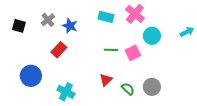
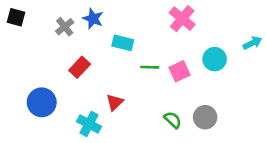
cyan rectangle: (106, 17) -> (123, 43), moved
black square: (19, 26) -> (16, 17), moved
blue star: (70, 26) -> (93, 19), moved
cyan circle: (152, 36) -> (215, 59), moved
red triangle: (106, 80) -> (115, 102), moved

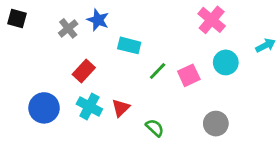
pink cross: (182, 19) -> (212, 20), moved
green line: (150, 67) -> (158, 71), turned -48
green semicircle: (173, 120) -> (155, 128), moved
cyan cross: (89, 124) -> (89, 106), moved

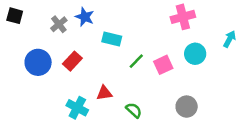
pink cross: (212, 20) -> (183, 17), turned 35
cyan arrow: (266, 45) -> (230, 39), turned -35
cyan cross: (89, 106) -> (77, 108), moved
blue circle: (44, 108) -> (38, 62), moved
red triangle: (121, 108) -> (104, 93), turned 35

